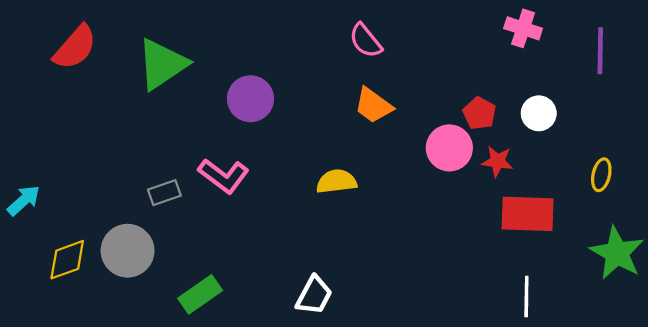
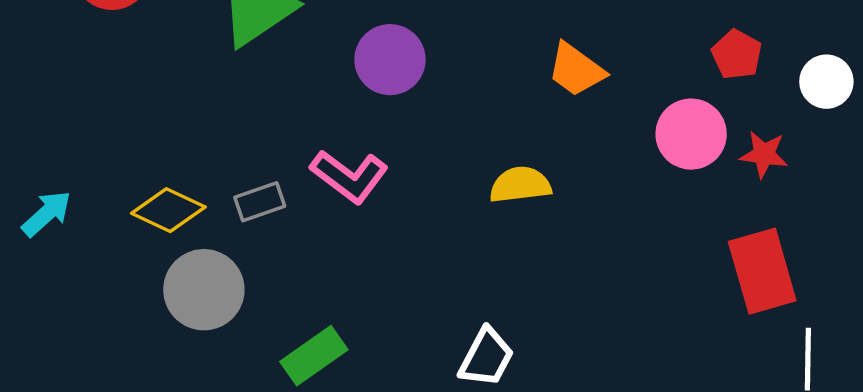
red pentagon: (480, 113) -> (737, 55), moved
red rectangle: (528, 214) -> (762, 271), moved, turned 72
yellow diamond: (67, 260) -> (168, 210), moved, turned 45

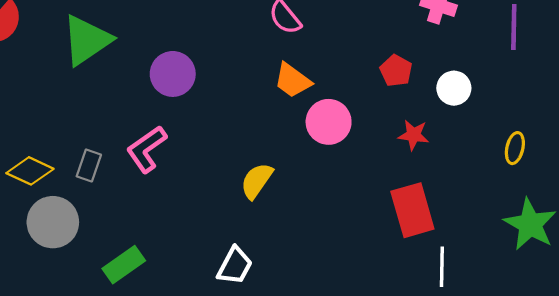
pink circle: (691, 134) -> (329, 122), moved
pink L-shape: (349, 176) -> (147, 149), turned 108
yellow semicircle: (520, 185) -> (257, 181), moved, turned -48
gray rectangle: (260, 202) -> (89, 165), turned -52

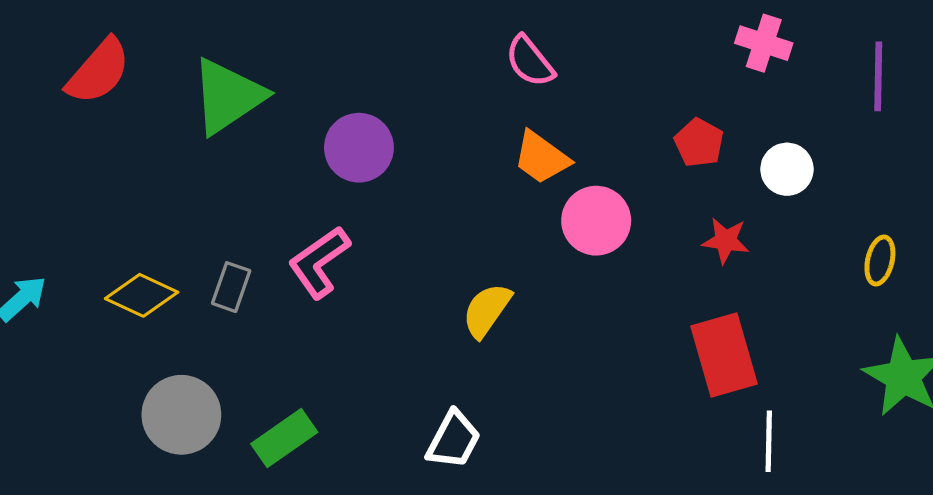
gray circle: (53, 222) -> (181, 415), moved

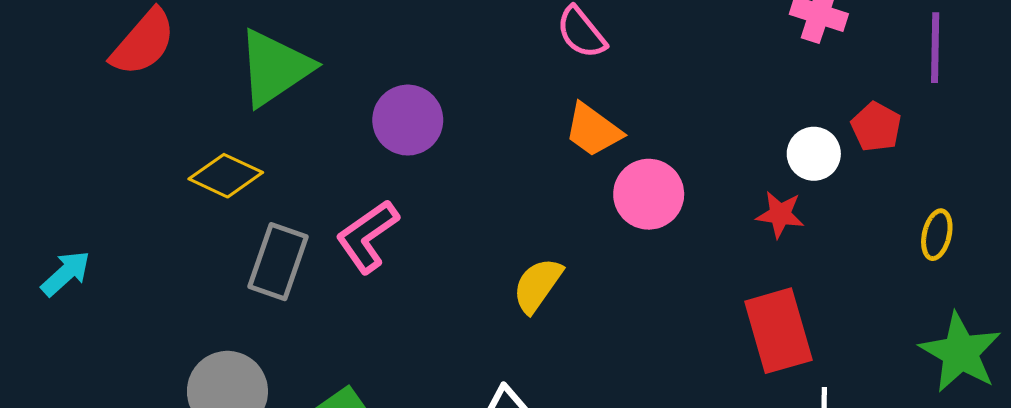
red pentagon: (699, 143) -> (876, 127), moved
white circle: (787, 169) -> (814, 154), moved
gray rectangle: (231, 287) -> (278, 262), size x1.5
yellow diamond: (142, 295) -> (226, 176), moved

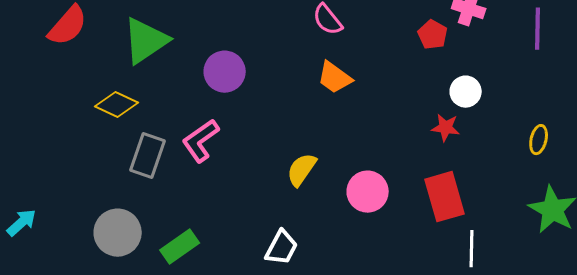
red pentagon: (876, 127) -> (433, 35), moved
pink circle: (649, 194) -> (368, 192), moved
cyan arrow: (66, 273) -> (22, 223), moved

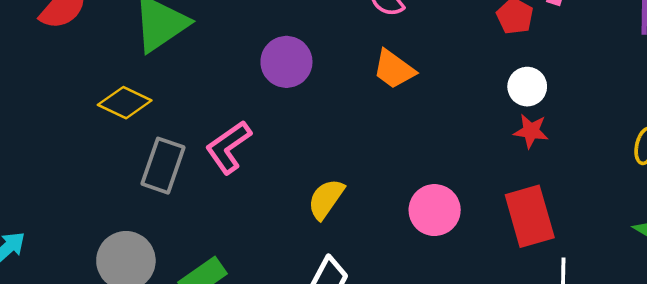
purple circle: (225, 72) -> (286, 62), moved
white circle: (466, 92) -> (527, 87), moved
yellow semicircle: (302, 170) -> (326, 199), moved

